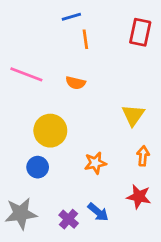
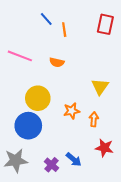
blue line: (71, 17) -> (46, 19), moved, turned 64
orange arrow: (143, 156) -> (94, 119), moved
orange star: (95, 163) -> (72, 111), moved
blue circle: (38, 167) -> (28, 126), size x1.6

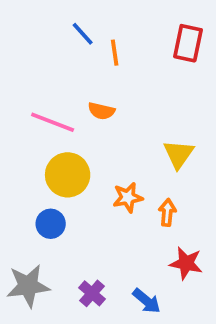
pink line: (20, 56) -> (53, 122), moved
blue circle: (28, 126) -> (51, 224), size x0.6
blue arrow: (74, 159) -> (147, 301), moved

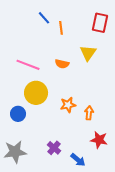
orange semicircle: (101, 111) -> (62, 64), moved
yellow triangle: (179, 154) -> (88, 53), moved
blue circle: (51, 224) -> (18, 114), moved
purple cross: (92, 293) -> (54, 148), moved

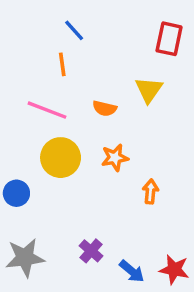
orange line: (61, 28) -> (62, 64), moved
orange star: (68, 105) -> (115, 158), moved
blue circle: (18, 114) -> (16, 193), moved
red star: (99, 140) -> (174, 270), moved

